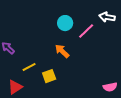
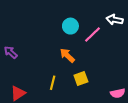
yellow line: (29, 67) -> (53, 83), moved, turned -48
yellow square: (49, 76) -> (81, 79), moved

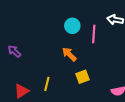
pink line: (92, 34) -> (94, 34), turned -42
yellow line: (53, 83) -> (47, 84), moved

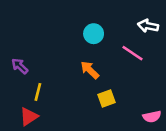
pink line: (94, 34) -> (132, 53), moved, turned -60
yellow line: (47, 84) -> (38, 92), moved

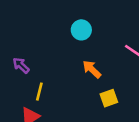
cyan circle: (94, 34) -> (81, 30), moved

